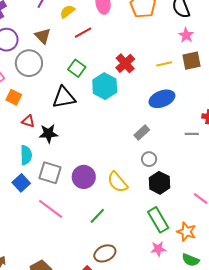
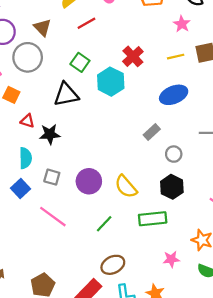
pink star: (186, 35) -> (182, 24), moved
gray circle: (149, 159) -> (174, 154), moved
gray square: (50, 173) -> (52, 177), size x0.7
green rectangle: (158, 220) -> (153, 219), moved, turned -65

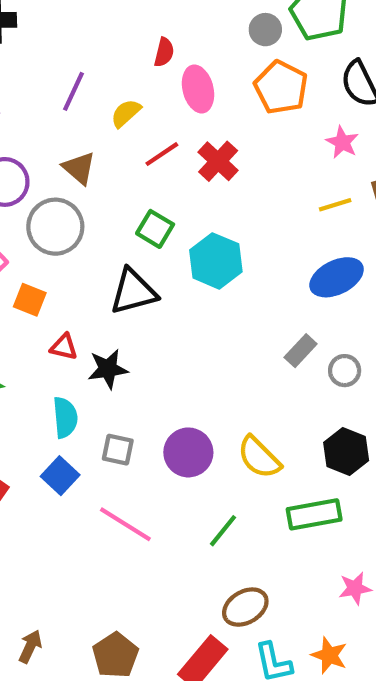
red cross: (133, 56) -> (218, 161), moved
gray circle: (174, 154) -> (345, 371), moved

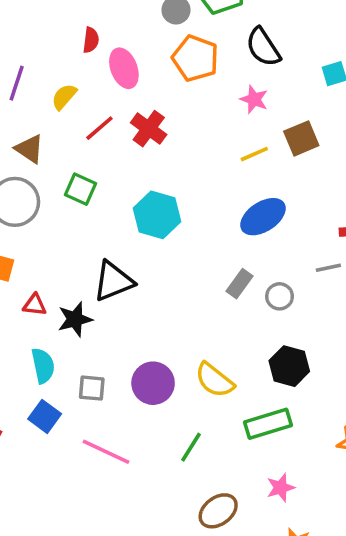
green square: (155, 229) -> (81, 189), moved
black triangle: (133, 292) -> (113, 281), moved
pink star: (355, 588) -> (281, 488), moved

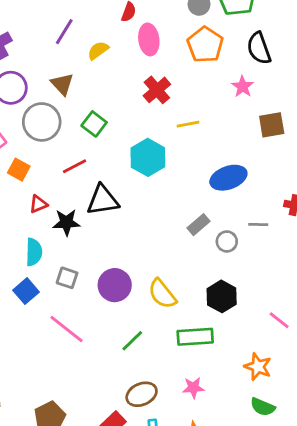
red line: (99, 128) -> (75, 166), moved
yellow line: (254, 154) -> (188, 124), moved
gray line: (328, 268) -> (258, 225), moved
red triangle: (35, 305) -> (38, 204), turned -42

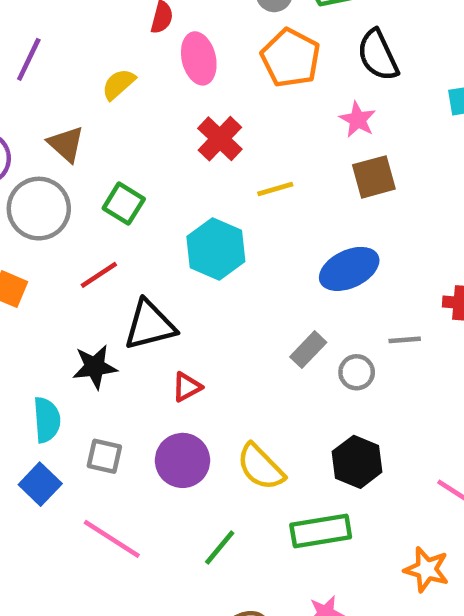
purple line: (64, 32) -> (29, 59), moved
brown square: (272, 125) -> (374, 177), moved
red triangle: (38, 204) -> (187, 387), moved

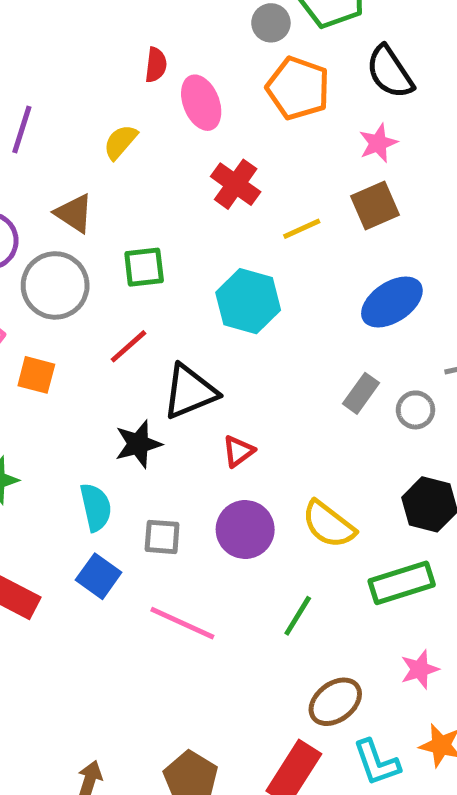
pink star: (358, 120) -> (378, 143), turned 30
brown square: (374, 177) -> (375, 205), moved
green square: (124, 204) -> (144, 267), turned -30

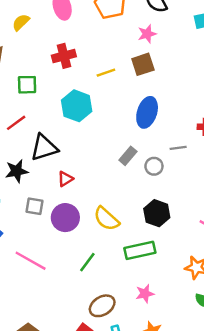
red cross: (236, 184) -> (64, 56), moved, turned 35
blue ellipse: (392, 302) -> (147, 112), turned -44
gray square: (162, 537) -> (34, 206), moved

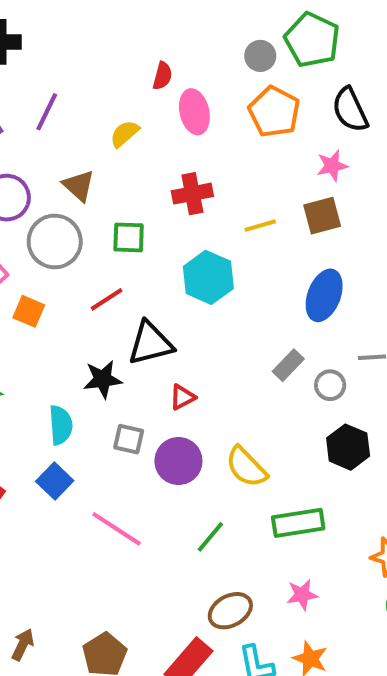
black hexagon: (157, 213) -> (348, 447), moved

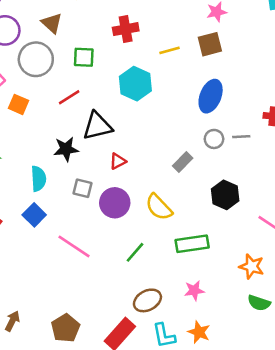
gray rectangle: (288, 365) -> (183, 162), moved
gray circle: (330, 385) -> (214, 139), moved

